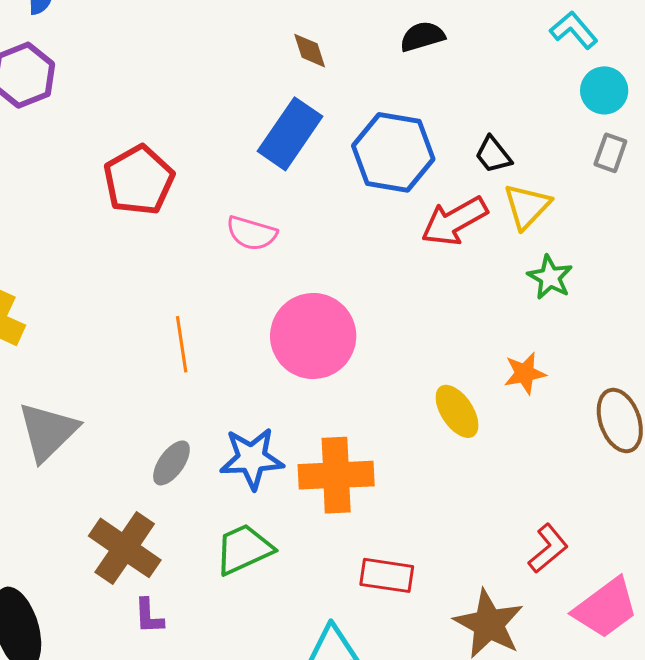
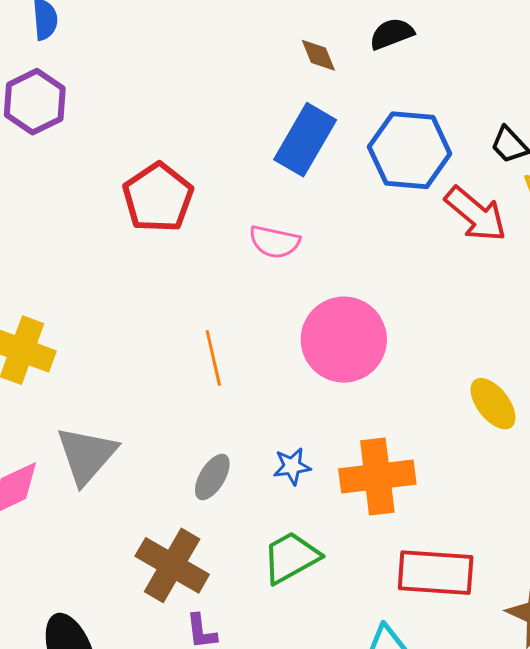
black semicircle: (422, 36) -> (392, 34), moved
red arrow: (454, 221) -> (476, 214), turned -106
blue star: (252, 458) -> (292, 466), size x0.6
red rectangle: (387, 575) -> (436, 573), size x1.4

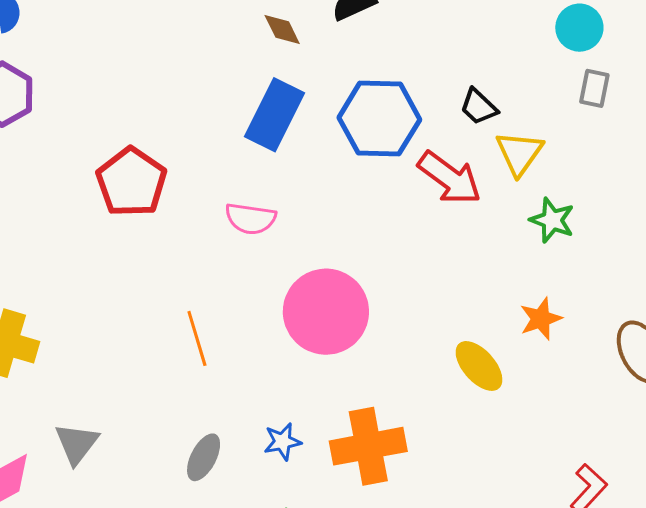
gray triangle: (86, 455) -> (77, 444), size x0.7

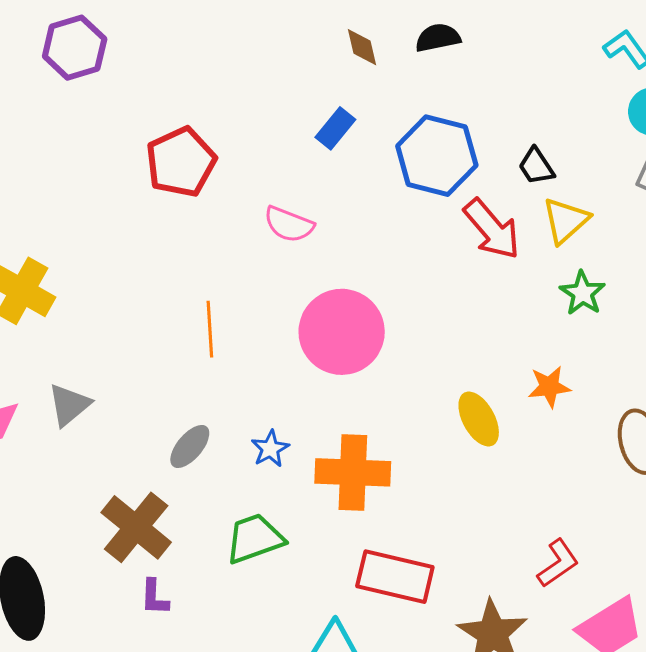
blue rectangle: (274, 115) -> (335, 128), size x0.6
blue star: (282, 442) -> (270, 449), turned -30

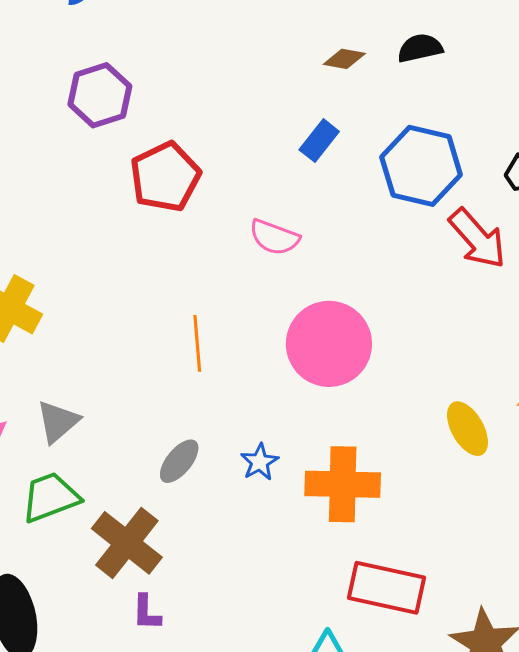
brown diamond: (362, 47) -> (344, 59), turned -66
purple hexagon: (75, 48) -> (100, 95), moved
green trapezoid: (255, 538) -> (50, 497), moved

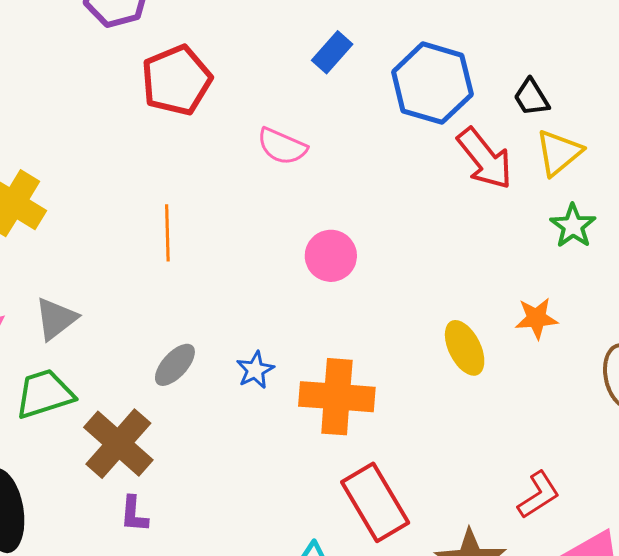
orange line: (197, 343) -> (167, 233), moved
pink circle: (329, 344) -> (331, 256), size x0.6
red rectangle: (387, 588) -> (375, 502), turned 44

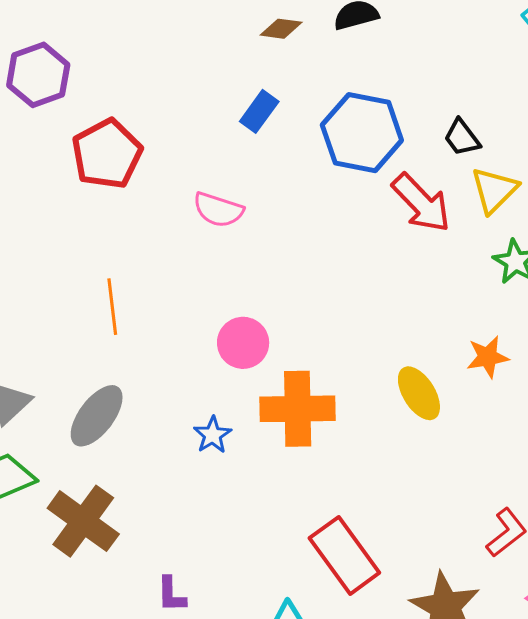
pink circle: (331, 256) -> (243, 343), moved
gray ellipse: (175, 365) -> (97, 416), moved, size x1.4
orange cross: (337, 397) -> (298, 409), moved
purple L-shape: (134, 514) -> (171, 594), moved

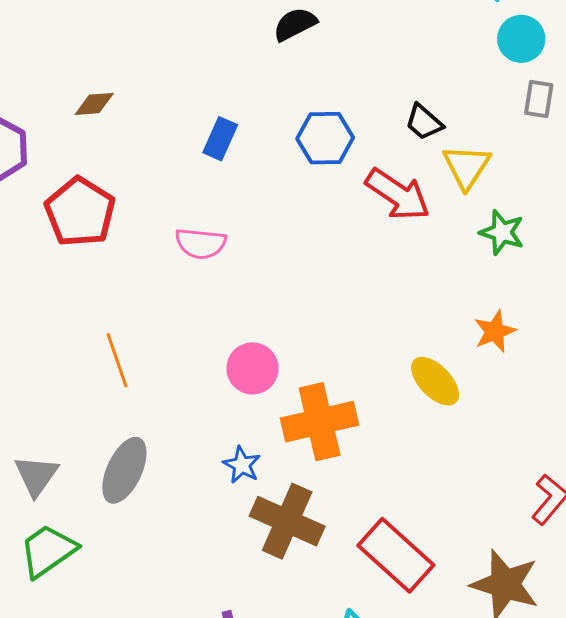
brown diamond: (281, 29) -> (94, 104), moved
blue hexagon: (362, 133) -> (325, 138), size x0.7
brown cross: (83, 521) -> (287, 521), moved

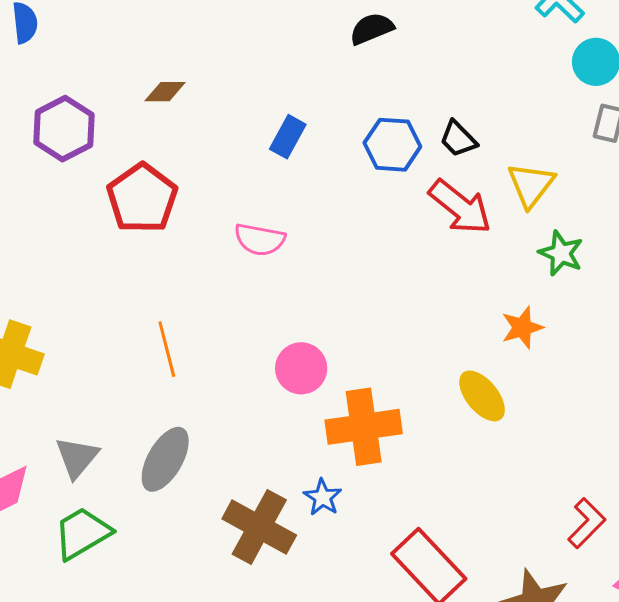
black trapezoid: (424, 122) -> (458, 139), moved
orange star: (495, 331) -> (522, 328), moved
blue star: (242, 465) -> (323, 497), moved
brown cross: (287, 521) -> (259, 527), moved

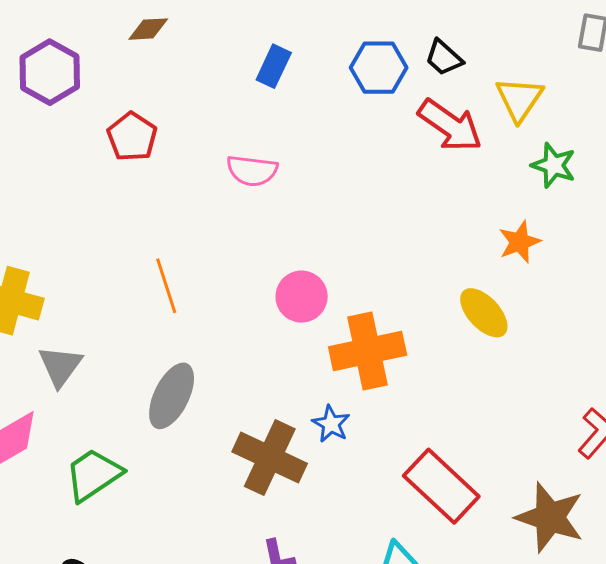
red pentagon: (142, 198) -> (132, 137), size x0.7
gray triangle: (77, 457) -> (60, 366), moved

